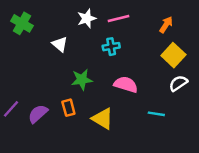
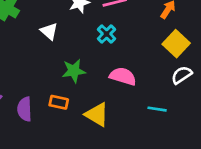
cyan cross: (111, 47) -> (107, 34), turned -35
orange rectangle: (68, 108) -> (59, 102), turned -63
purple semicircle: (38, 114) -> (25, 109), turned -50

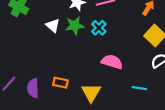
green star: (74, 71) -> (75, 26), moved
yellow triangle: (97, 115) -> (91, 93), turned 30

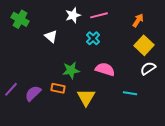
green star: (75, 26) -> (71, 70), moved
purple semicircle: (33, 88) -> (33, 93), turned 48

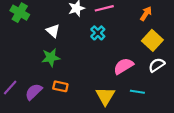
pink semicircle: (105, 69) -> (124, 66), moved, turned -48
green star: (71, 70) -> (51, 58), moved
yellow triangle: (86, 97) -> (105, 96), moved

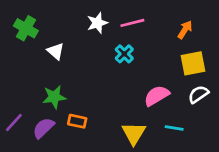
white triangle: (53, 31) -> (56, 51), moved
yellow square: (152, 40) -> (193, 63), turned 36
green star: (51, 58) -> (54, 97), moved

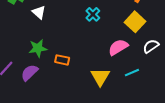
yellow square: (193, 63) -> (135, 22), moved, turned -36
orange rectangle: (77, 121) -> (62, 60), moved
cyan line: (174, 128) -> (132, 73), turned -32

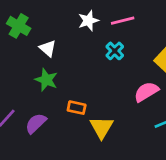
green star: (38, 48) -> (46, 80), moved, turned 30
yellow triangle: (100, 77) -> (102, 127), moved

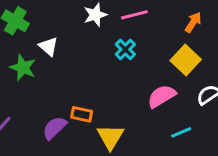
green star: (46, 80) -> (23, 68), moved
purple semicircle: (36, 123) -> (55, 128), moved

